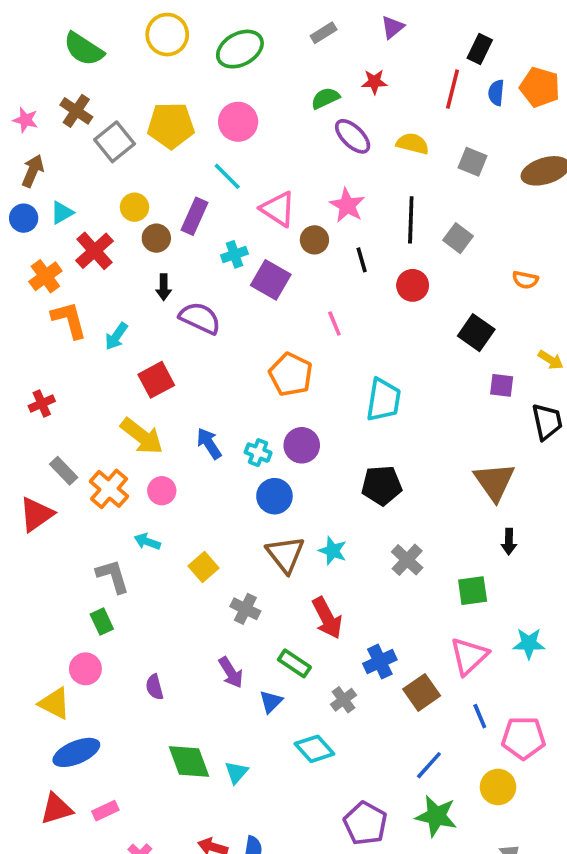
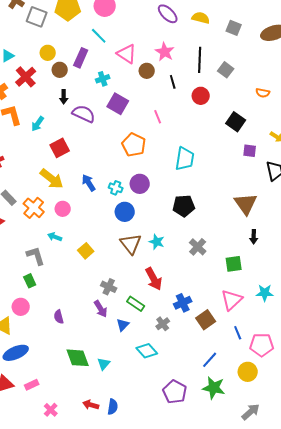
gray square: (115, 142) -> (37, 17), turned -30
purple square: (271, 280) -> (118, 104), moved
gray cross: (245, 609) -> (109, 287), moved

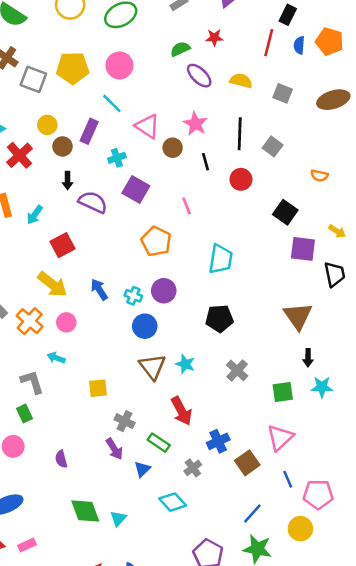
purple square: (250, 151) -> (303, 249), size x1.5
yellow square: (86, 251) -> (98, 388), moved, turned 35
cyan star: (265, 293) -> (322, 387), moved

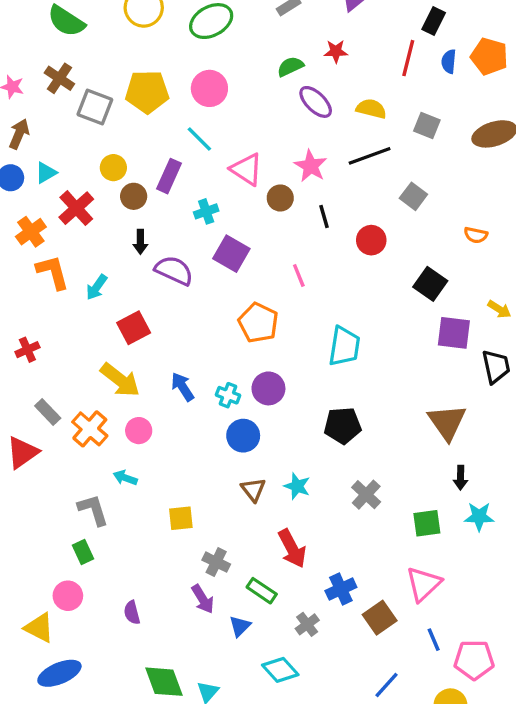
black line: (240, 134) -> (370, 156), moved, turned 68
brown triangle: (152, 367) -> (253, 490), size x0.7

